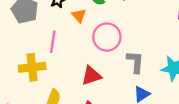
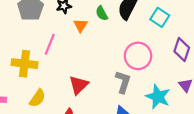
pink circle: (107, 37) -> (138, 56), moved
red triangle: (91, 76) -> (79, 85), turned -40

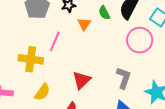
pink circle: (138, 56) -> (140, 40), moved

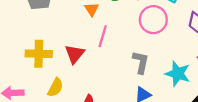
pink line: (55, 41) -> (103, 36), moved
red triangle: (81, 80) -> (75, 54), moved

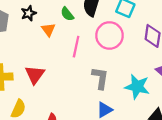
pink line: (103, 36) -> (76, 47), moved

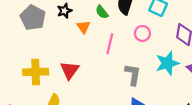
pink circle: (109, 35) -> (142, 33), size x0.6
cyan star: (137, 87) -> (167, 63), moved, turned -30

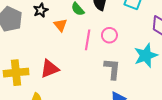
pink circle: (142, 33) -> (109, 35), moved
red triangle: (70, 70) -> (50, 69), turned 36

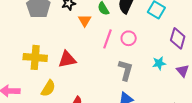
cyan star: (146, 55) -> (159, 63), size x0.6

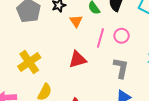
yellow cross: (35, 57) -> (29, 62), turned -35
red triangle: (67, 59) -> (78, 59), moved

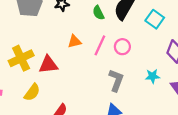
orange triangle: (76, 21) -> (74, 42), moved, turned 40
red triangle: (78, 59) -> (48, 65), moved

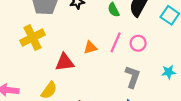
orange triangle: (74, 42) -> (90, 48), moved
yellow cross: (21, 58) -> (33, 38), moved

